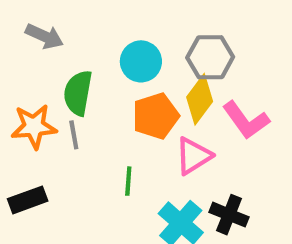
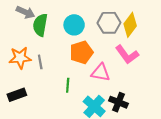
green semicircle: (78, 93) -> (40, 25), moved
yellow diamond: (200, 99) -> (130, 25), moved
pink triangle: (193, 156) -> (101, 73), turned 42

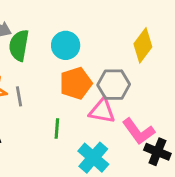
gray hexagon: (109, 23) -> (114, 85), moved
pink L-shape: (127, 55) -> (138, 131), moved
black cross: (118, 102) -> (157, 152), moved

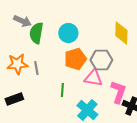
yellow diamond: (143, 45) -> (121, 33), turned -35
pink L-shape: (138, 131) -> (118, 92), turned -125

